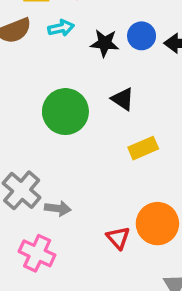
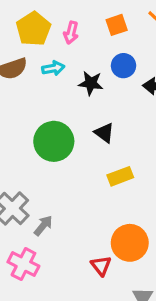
blue circle: (142, 36) -> (123, 66), moved
gray arrow: (58, 208) -> (43, 226), turned -60
red triangle: (118, 238) -> (101, 266), moved

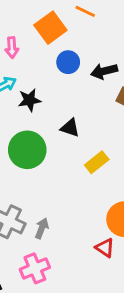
orange square: (117, 25) -> (50, 28), size x1.5
black star: (91, 83) -> (29, 100), moved
pink cross: (23, 264) -> (35, 268), turned -32

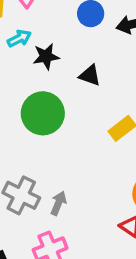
black triangle: (70, 128) -> (90, 75), moved

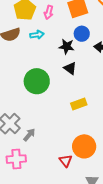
black star: (46, 56) -> (67, 46), moved

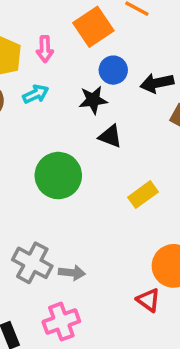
gray arrow: (29, 135) -> (72, 273), turned 72

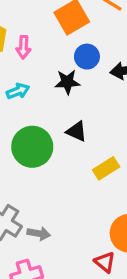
pink arrow: (45, 49) -> (23, 47), moved
cyan arrow: (36, 94) -> (18, 91), moved
black triangle: (110, 136) -> (77, 131), moved

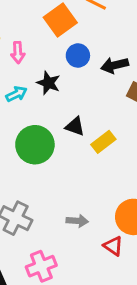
black star: (67, 82) -> (48, 83), moved, turned 30
yellow rectangle: (106, 168) -> (103, 142), moved
gray arrow: (39, 234) -> (77, 221), moved

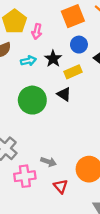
yellow rectangle: (103, 142) -> (73, 72), moved
red triangle: (113, 246) -> (61, 186), moved
pink cross: (41, 266) -> (25, 176), moved

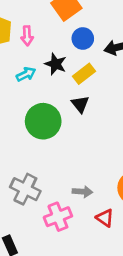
black triangle: (64, 94) -> (80, 104), turned 32

